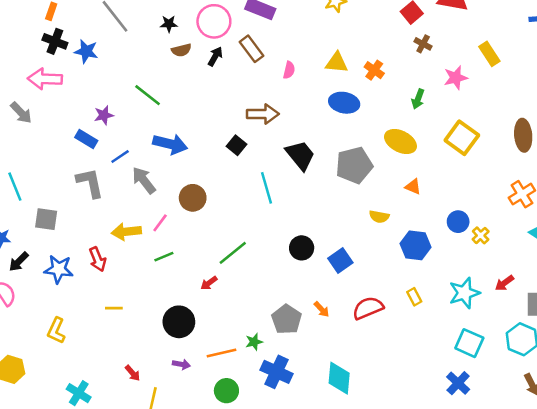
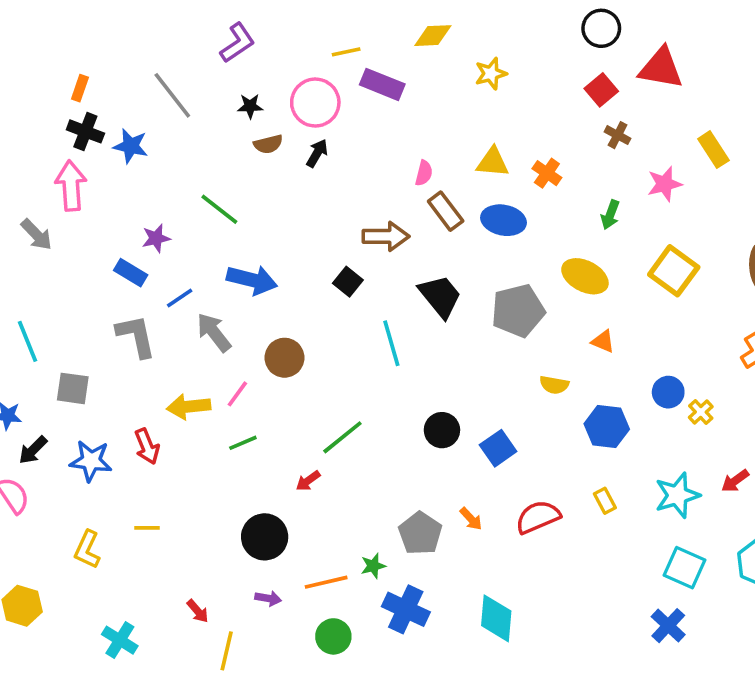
brown rectangle: (251, 49) -> (446, 211), moved
pink arrow: (45, 79) -> (71, 186), turned 84
yellow line: (114, 308) -> (147, 528), moved

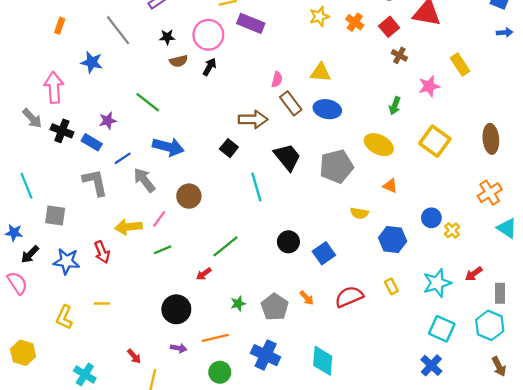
black cross: (85, 131) -> (62, 131), moved
orange cross: (547, 173) -> (355, 22), moved
green star: (373, 566) -> (238, 304), moved

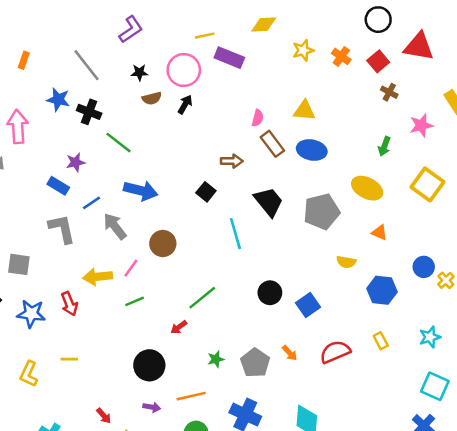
brown arrow: (253, 119) -> (232, 161), size x0.7
black cross: (62, 131) -> (89, 112), moved
cyan star: (437, 283) -> (430, 337), size x0.7

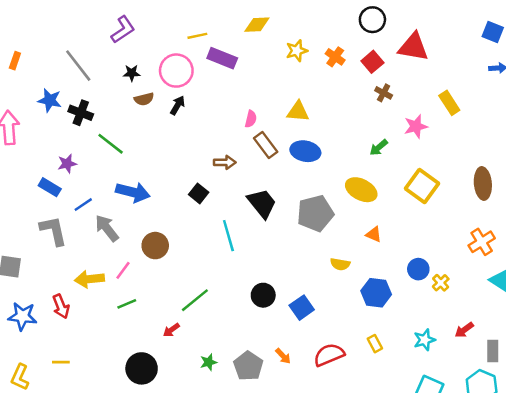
green arrow: (384, 146) -> (379, 147), turned 30

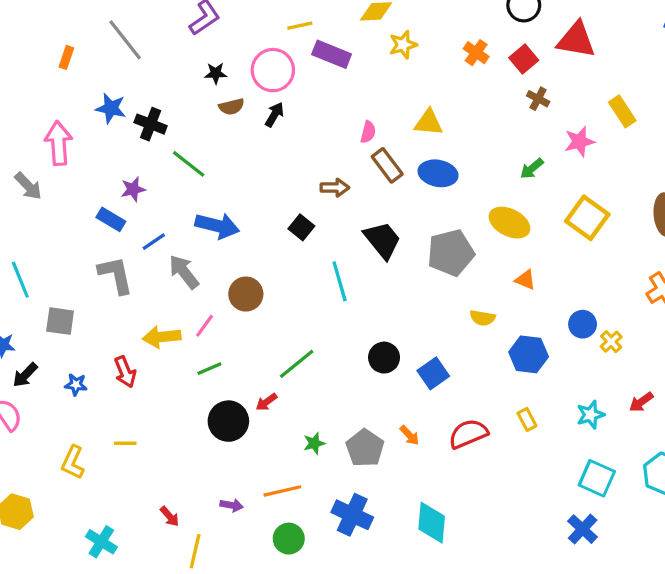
yellow star: (297, 51) -> (403, 45), moved
gray line: (78, 66) -> (125, 40), moved
blue star: (22, 316) -> (76, 385), size x0.6
black circle: (142, 368) -> (228, 421), moved

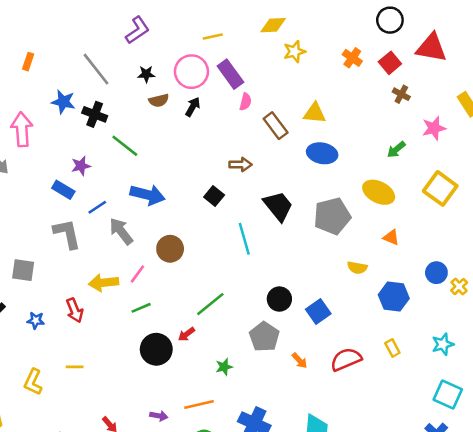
gray line: (125, 40) -> (96, 69), moved
purple rectangle: (332, 54) -> (230, 74), moved, turned 32
pink semicircle: (368, 132) -> (245, 102), moved
brown rectangle: (387, 165) -> (276, 126), moved
gray pentagon: (365, 448) -> (264, 337), moved

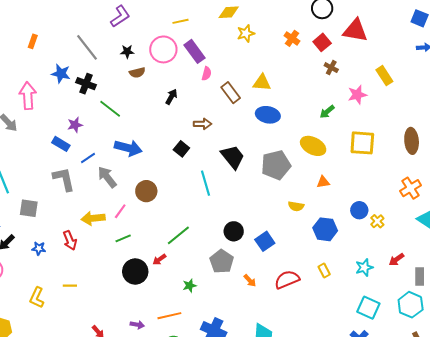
black arrow: (193, 107) -> (171, 97), moved
yellow square: (440, 188) -> (362, 143), turned -32
orange triangle: (391, 237) -> (323, 182), turned -32

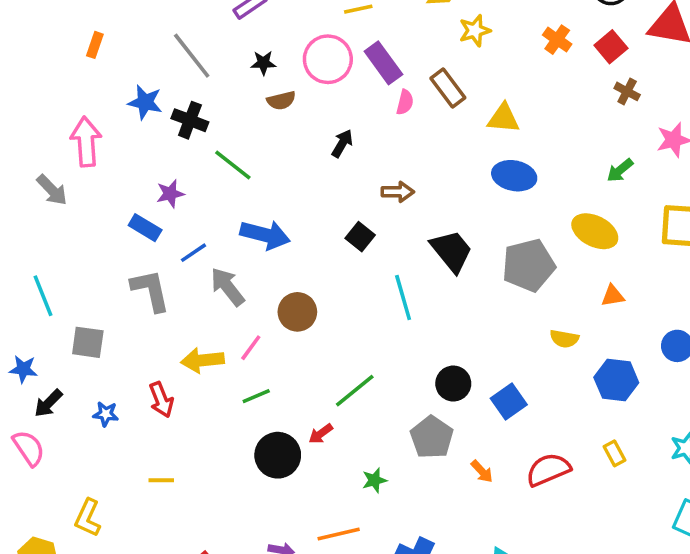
brown rectangle: (231, 93) -> (448, 88), moved
yellow L-shape: (37, 298) -> (88, 518), moved

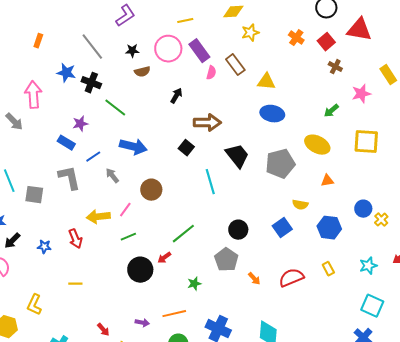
brown arrow: (398, 192) -> (207, 123), size x1.5
gray arrow: (228, 287) -> (112, 176), size x0.7
gray square: (88, 342) -> (34, 195), moved
blue square: (509, 401) -> (282, 228), moved

